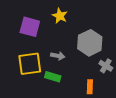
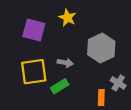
gray cross: (106, 66) -> (118, 83), moved
green rectangle: (53, 77) -> (60, 86), turned -49

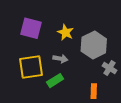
yellow star: (68, 18) -> (66, 32), moved
gray cross: (118, 83) -> (109, 68), moved

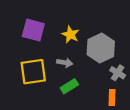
green rectangle: (55, 81) -> (69, 86), moved
orange rectangle: (94, 91) -> (112, 97), moved

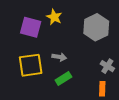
yellow star: (70, 35) -> (54, 17), moved
gray hexagon: (101, 48) -> (96, 27), moved

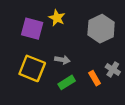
yellow square: (31, 65) -> (32, 68), turned 30
orange rectangle: (102, 89) -> (95, 78), moved, turned -32

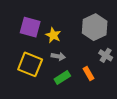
yellow star: (57, 18) -> (53, 35), moved
gray cross: (113, 69) -> (106, 55), moved

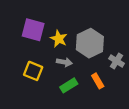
gray hexagon: (95, 27) -> (90, 43), moved
yellow square: (30, 64) -> (33, 71), size x0.7

